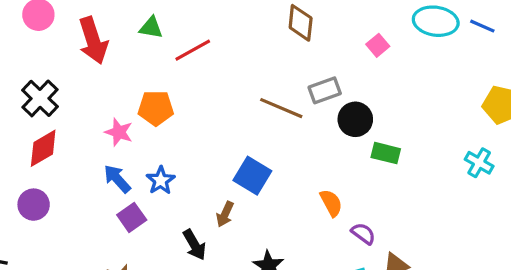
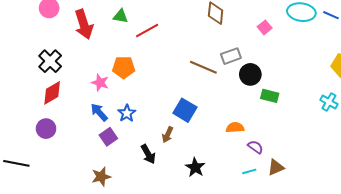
orange semicircle: (331, 203) -> (235, 128), turned -66

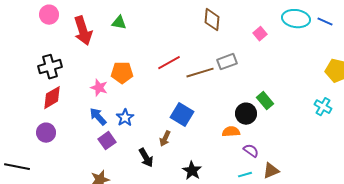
red line: (147, 31) -> (169, 63), moved
black cross: (50, 61) -> (50, 67), turned 30
brown line: (203, 67) -> (200, 73), turned -40
black circle: (250, 74) -> (246, 114), moved
green rectangle: (270, 96) -> (265, 101), turned 36

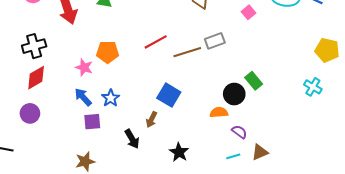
purple square: (107, 141) -> (92, 122), turned 30

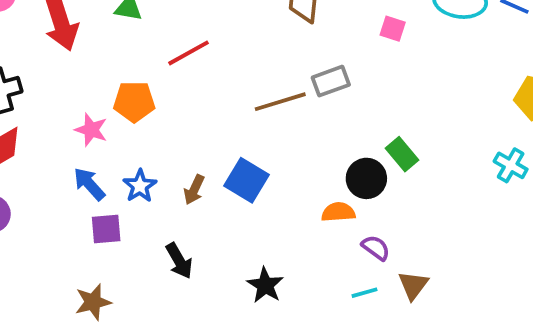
pink square: (249, 12) -> (393, 29), turned -32
red line: (156, 42) -> (189, 53), moved
brown arrow: (151, 120) -> (194, 190), moved
brown triangle: (260, 152) -> (413, 285), turned -30

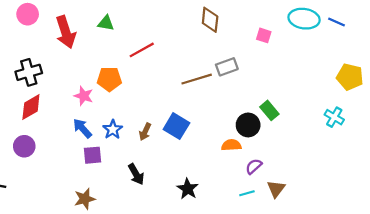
purple semicircle: (376, 248) -> (254, 166), turned -78

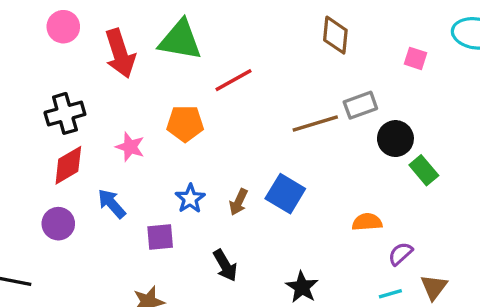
green triangle: (106, 23) -> (180, 40), size x1.8
pink star: (84, 96) -> (130, 147), moved
black circle: (248, 125) -> (395, 139), moved
blue arrow: (82, 128) -> (112, 204), moved

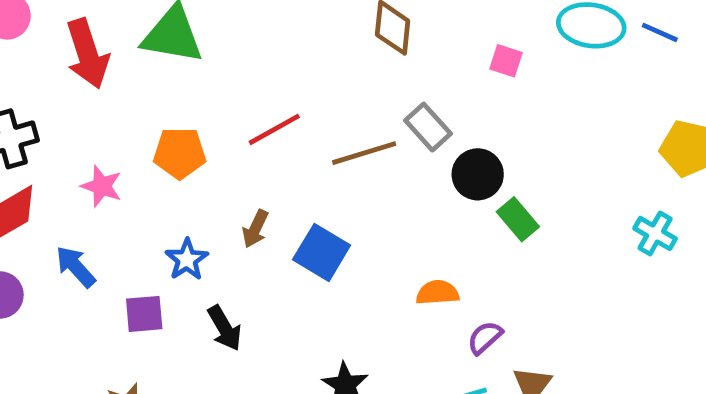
red line: (234, 80) -> (274, 129), moved
gray rectangle: (360, 105) -> (428, 127), turned 68
brown arrow: (239, 202) -> (255, 229), moved
black arrow: (225, 265) -> (225, 328), moved

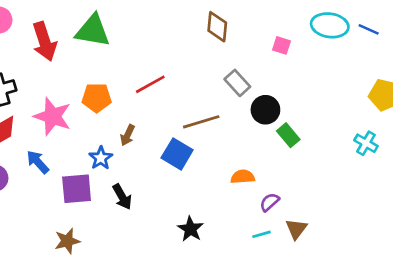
brown line: (364, 153) -> (201, 122), moved
pink star: (102, 186) -> (52, 116), size x1.6
brown arrow: (255, 229) -> (128, 135), moved
purple square: (144, 314) -> (77, 189), size x1.4

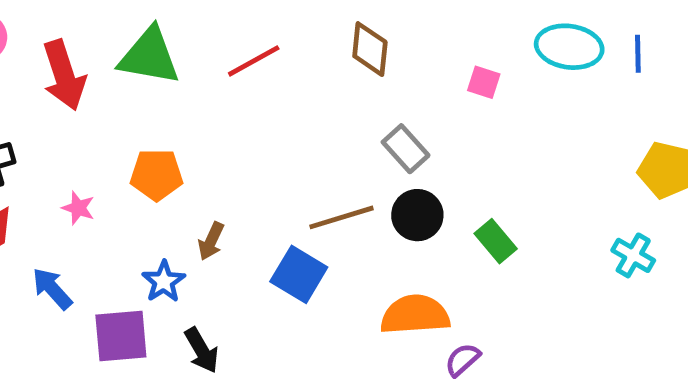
blue line: (369, 29) -> (638, 54), turned 65
red line: (150, 84) -> (254, 61), moved
black circle: (265, 110) -> (417, 215), moved
pink star: (52, 116) -> (78, 208), size x0.5
orange semicircle: (243, 177) -> (415, 315), size x1.6

